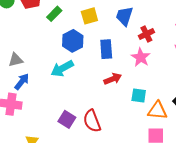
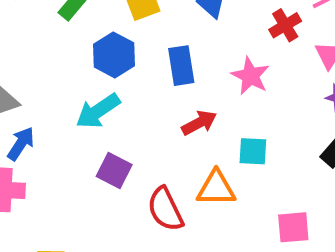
red cross: (146, 34) -> (285, 25), moved
orange triangle: (157, 111) -> (216, 188), moved
purple square: (67, 119) -> (114, 170), moved

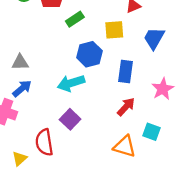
red arrow: (199, 123) -> (126, 107), turned -36
red semicircle: (165, 209) -> (44, 142), moved

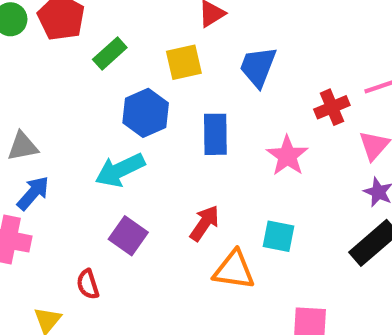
red arrow: (126, 107) -> (204, 223), moved
red semicircle: (44, 142) -> (88, 284), size x0.6

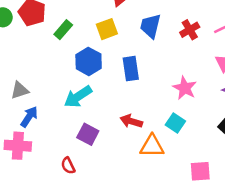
red cross: (332, 107) -> (190, 30), moved
pink star: (287, 156) -> (185, 88), moved
red arrow: (204, 223) -> (131, 121), turned -100
cyan square: (279, 236) -> (175, 123), turned 30

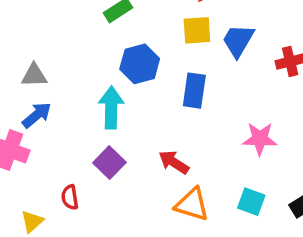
yellow square: (107, 29) -> (197, 30), moved
pink star: (185, 88) -> (260, 139), turned 30
cyan arrow: (78, 97) -> (111, 107), turned 108
cyan square: (175, 123) -> (251, 202), moved, turned -30

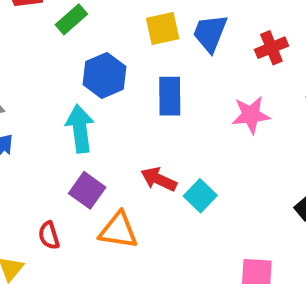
pink star: (260, 139) -> (251, 115), moved
cyan square: (251, 202) -> (200, 196), moved, turned 32
orange triangle: (192, 205) -> (118, 230), moved

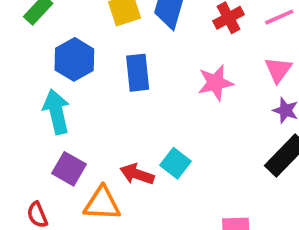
red arrow: (159, 179) -> (137, 174), moved

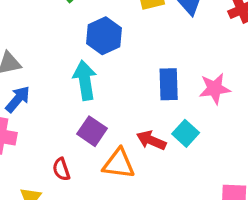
blue rectangle: (138, 73) -> (169, 84), moved
pink star: (215, 83) -> (215, 89), moved

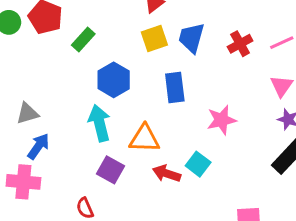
blue rectangle: (169, 84) -> (175, 88), moved
orange triangle: (119, 164) -> (144, 139), moved

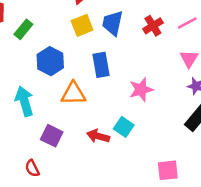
cyan arrow: (99, 123) -> (24, 101), moved
orange triangle: (144, 139) -> (73, 94), moved

